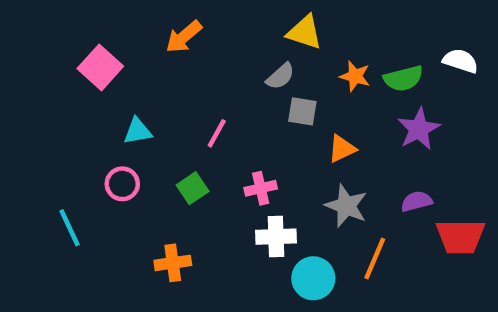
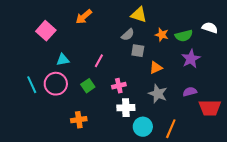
pink circle: (122, 184) -> (56, 84), size x1.5
cyan line: (70, 228) -> (32, 85), moved
orange line: (375, 259) -> (171, 129), moved

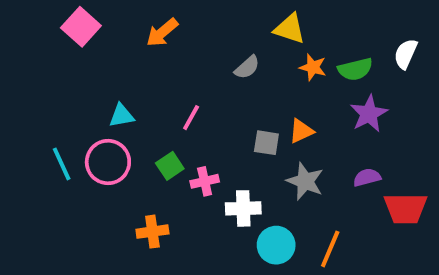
yellow triangle: (139, 15) -> (290, 29), moved
white semicircle: (210, 28) -> (406, 54), turned -84
pink square: (46, 31) -> (81, 27), moved
gray square: (138, 51) -> (266, 143), moved
pink cross: (119, 86) -> (205, 181), moved

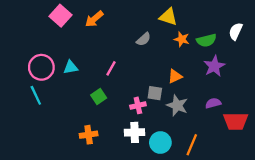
pink square: (81, 27) -> (60, 16), moved
gray square: (266, 143) -> (155, 93), moved
pink circle: (108, 162) -> (41, 67), moved
pink cross: (205, 181) -> (138, 105), moved
white cross: (243, 208) -> (135, 132), moved

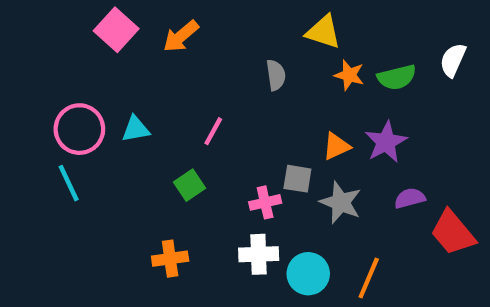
gray semicircle: (144, 39) -> (276, 75), turned -56
purple star: (214, 66) -> (386, 142), moved
red trapezoid: (236, 121) -> (453, 233), turned 50

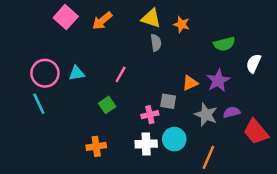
yellow triangle: (323, 32) -> (151, 18), moved
white semicircle: (453, 60) -> (254, 63), moved
orange star: (349, 75) -> (182, 24), moved
gray star: (341, 202) -> (206, 115), moved
cyan circle: (308, 274) -> (174, 139), moved

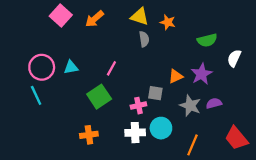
green square: (107, 105) -> (99, 97), size x1.5
red trapezoid: (256, 132) -> (236, 138), moved

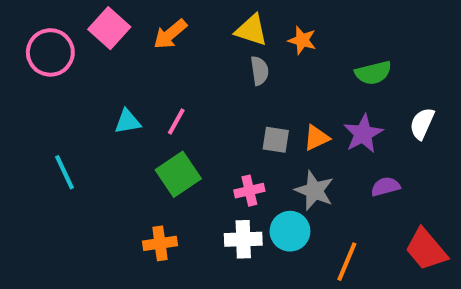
white semicircle: (234, 58) -> (422, 124), moved
pink circle: (42, 67) -> (50, 52), moved
pink line: (111, 68) -> (176, 122), moved
gray square: (155, 93) -> (276, 140), moved
gray star: (190, 106) -> (314, 191), moved

